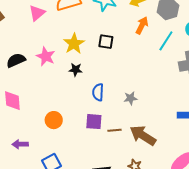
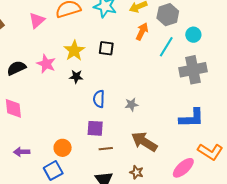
orange circle: (54, 120) -> (63, 148), moved
brown line: (114, 130) -> (106, 149), moved

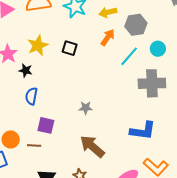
black star: (76, 77) -> (26, 71), moved
blue semicircle: (99, 99) -> (31, 96), moved
brown line: (106, 149) -> (34, 146), moved

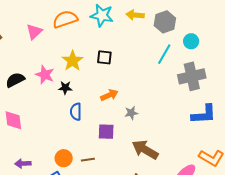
yellow arrow: (108, 12) -> (135, 15), turned 30
orange arrow: (108, 37) -> (109, 95), moved, turned 42
purple square: (46, 125) -> (106, 132), moved
blue L-shape: (143, 131) -> (204, 114), moved

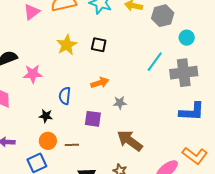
cyan line: (164, 54) -> (155, 62), moved
pink star: (45, 75) -> (33, 74), moved, turned -30
black star: (65, 88) -> (46, 116), moved

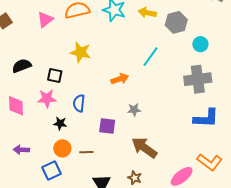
yellow star: (67, 45) -> (81, 52), turned -30
black square: (99, 45) -> (55, 75), moved
cyan line: (155, 62) -> (151, 57), moved
pink star: (33, 74) -> (47, 99), moved
orange arrow: (100, 83) -> (120, 79), moved

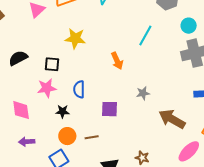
cyan circle: (200, 44) -> (189, 26), moved
orange arrow: (120, 79) -> (117, 61), turned 90
pink diamond: (16, 106) -> (21, 110), moved
gray star: (134, 110) -> (143, 93), moved
brown arrow: (144, 148) -> (172, 119), moved

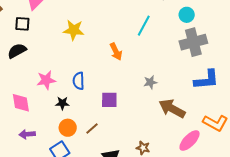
black square: (52, 64) -> (22, 24), moved
gray star: (143, 93) -> (150, 82), moved
brown line: (92, 137) -> (92, 128), turned -32

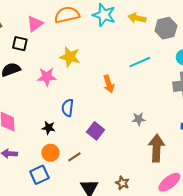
cyan line: (144, 26) -> (140, 62), turned 30
pink star: (46, 80) -> (47, 77), moved
purple square: (109, 100) -> (96, 131), turned 30
brown arrow: (172, 109) -> (156, 148), turned 56

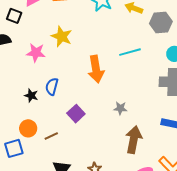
orange arrow: (109, 84) -> (96, 69), size x1.5
black star: (49, 128) -> (31, 95), moved

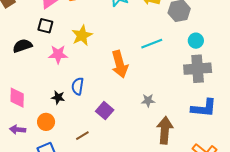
black square: (14, 16) -> (45, 26), moved
yellow star: (62, 36) -> (82, 35), turned 30
orange circle: (28, 128) -> (46, 122), moved

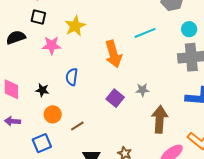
black star: (58, 97) -> (42, 90), moved
purple square: (105, 111) -> (115, 98), moved
orange circle: (46, 122) -> (53, 114), moved

